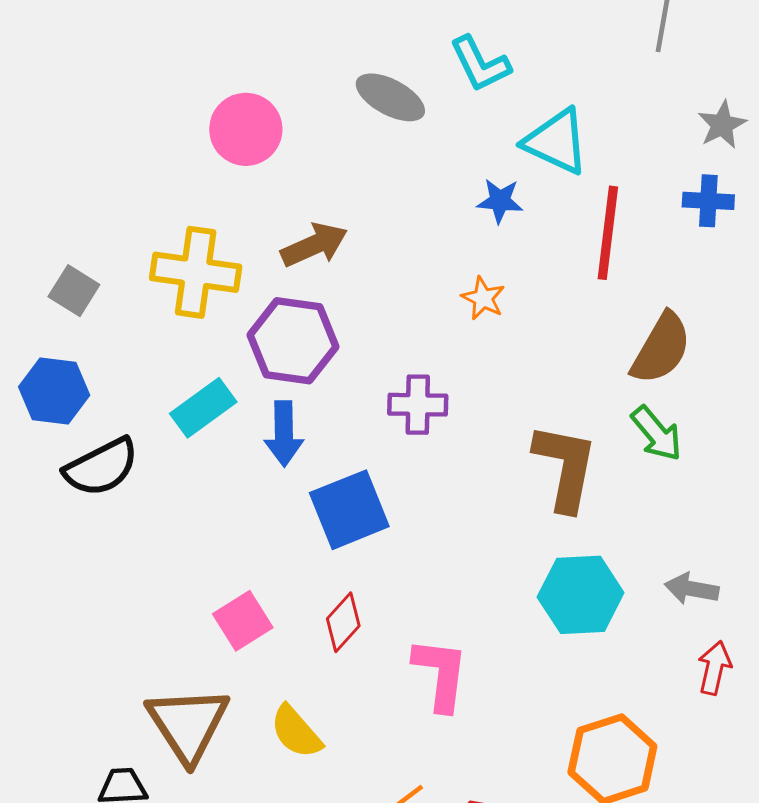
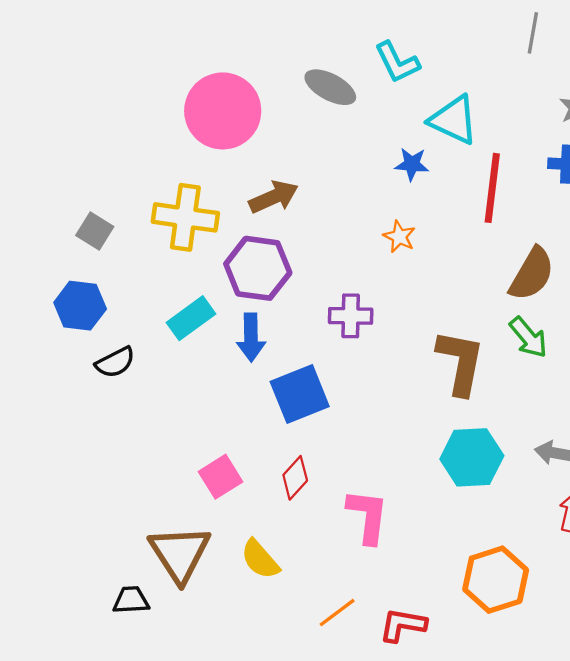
pink circle: (246, 129) -> (223, 111), size x1.4
black semicircle: (101, 467) -> (115, 362), size x0.7

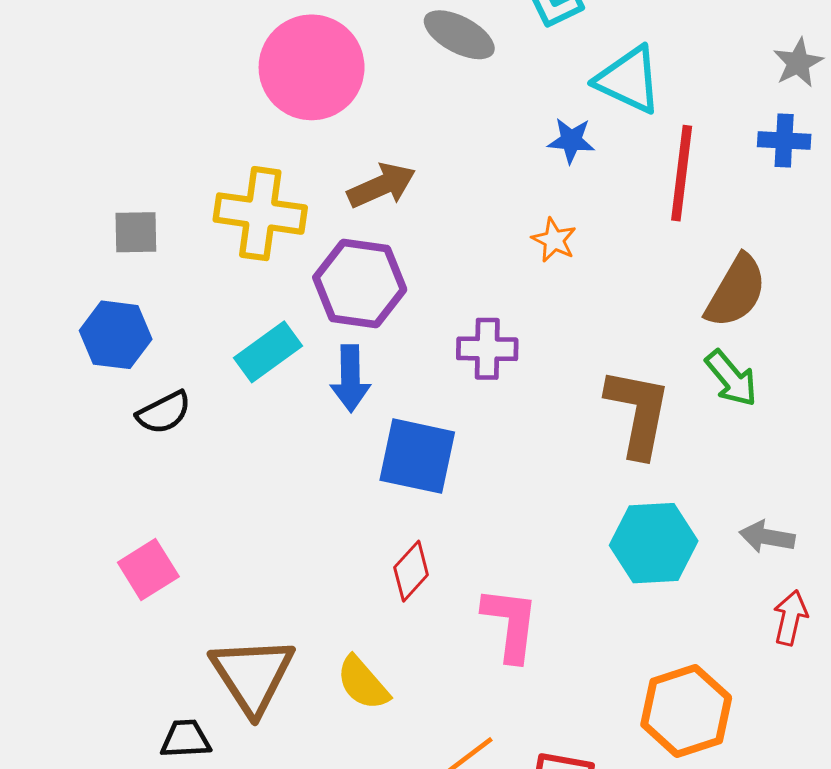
gray square: (95, 231) -> (136, 232), turned -33
blue square: (300, 394) -> (417, 456), turned 34
pink square: (220, 477) -> (148, 570), moved

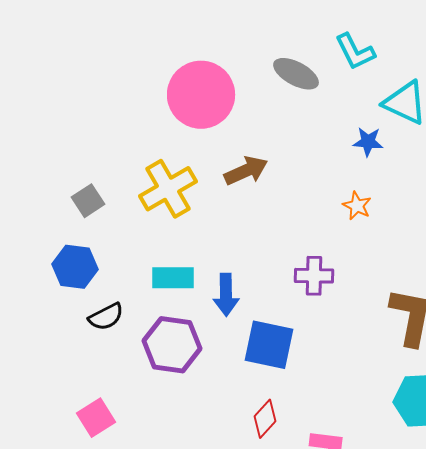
yellow cross: (260, 214) -> (168, 189), turned -38
gray square: (136, 232) -> (88, 201), turned -32
purple hexagon: (360, 283) -> (172, 345), moved
cyan rectangle: (268, 352) -> (173, 278), turned 36

